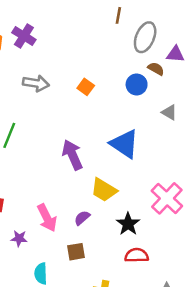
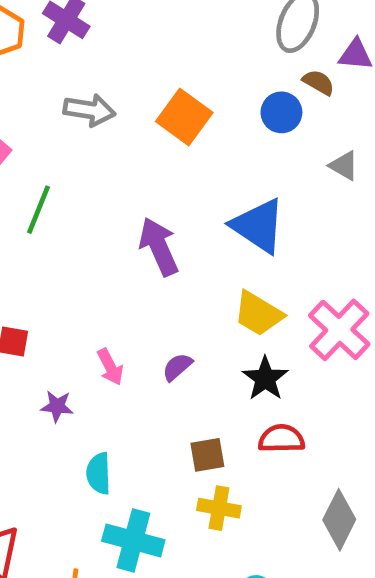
orange square: (86, 87) -> (184, 117), size x1.6
yellow trapezoid: (104, 190) -> (258, 314), moved
pink arrow: (47, 218) -> (110, 367), size x0.7
brown square: (76, 252) -> (207, 455), moved

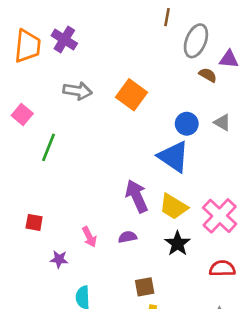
blue circle: (281, 112) -> (187, 124), moved
purple arrow: (159, 247) -> (137, 196), moved
purple semicircle: (177, 367) -> (128, 237), turned 30
red semicircle: (281, 439) -> (222, 268), moved

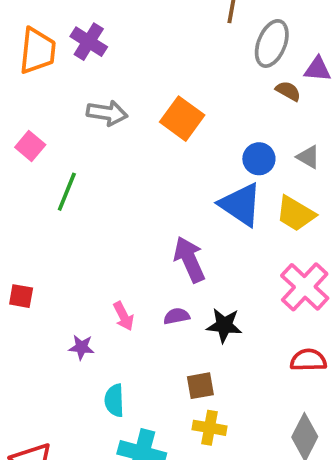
yellow trapezoid: (174, 207) -> (296, 214), moved
red square: (34, 222) -> (21, 296), moved
black star: (178, 243) -> (224, 325), moved, turned -30

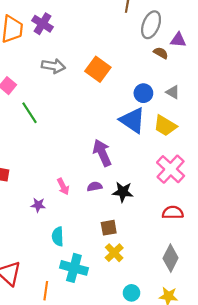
green line: (67, 192) -> (29, 113), turned -55
yellow cross: (210, 428) -> (114, 253), turned 36

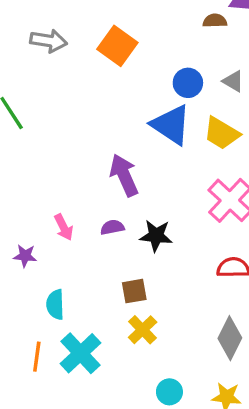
brown semicircle: (161, 53) -> (215, 21), turned -32
cyan cross: (74, 268) -> (80, 353), turned 32
orange line: (46, 291) -> (37, 357), moved

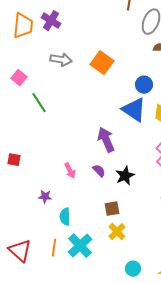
purple semicircle: (112, 227) -> (99, 171), turned 56
black star: (156, 236) -> (125, 176), turned -30
purple star: (25, 256) -> (45, 197), moved

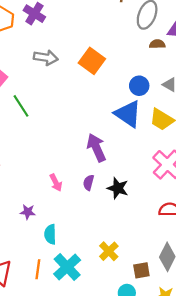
purple semicircle: (99, 171) -> (89, 183), turned -120
black star: (125, 176) -> (118, 188), turned -30
brown square: (112, 209) -> (141, 270), moved

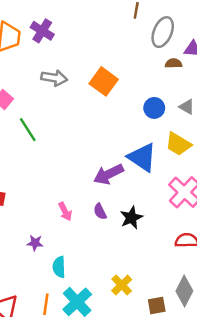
blue triangle: (128, 114) -> (142, 157), moved
purple arrow: (96, 148) -> (108, 174), turned -92
purple semicircle: (89, 183) -> (100, 212), turned -42
black star: (118, 188) -> (131, 218), turned 30

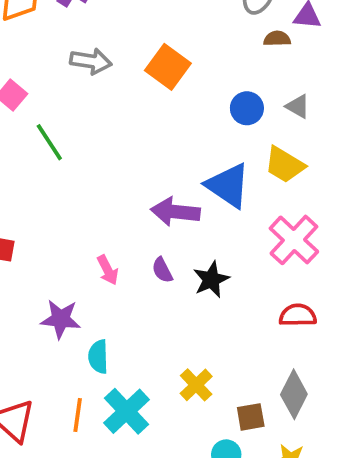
purple arrow: (108, 174) -> (175, 212), turned 32
purple star: (35, 243) -> (61, 319), size x1.5

